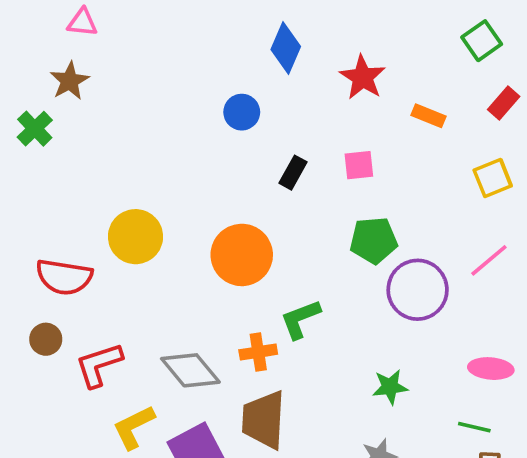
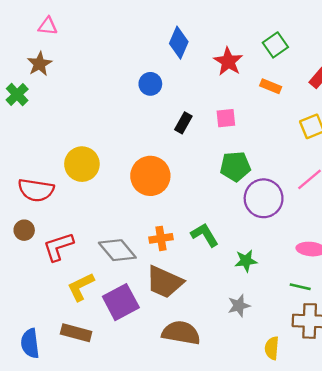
green square: (482, 41) -> (275, 45), moved
green L-shape: (300, 319) -> (205, 235), moved, turned 80
brown trapezoid: (264, 420) -> (165, 282), turned -69

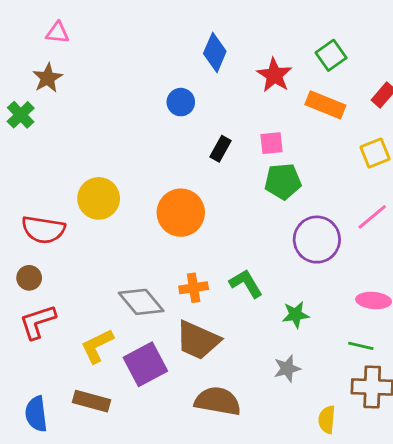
orange rectangle: (271, 86) -> (325, 105), size x1.5
green pentagon: (235, 166) -> (283, 181), moved
red L-shape: (58, 247) -> (38, 322), moved

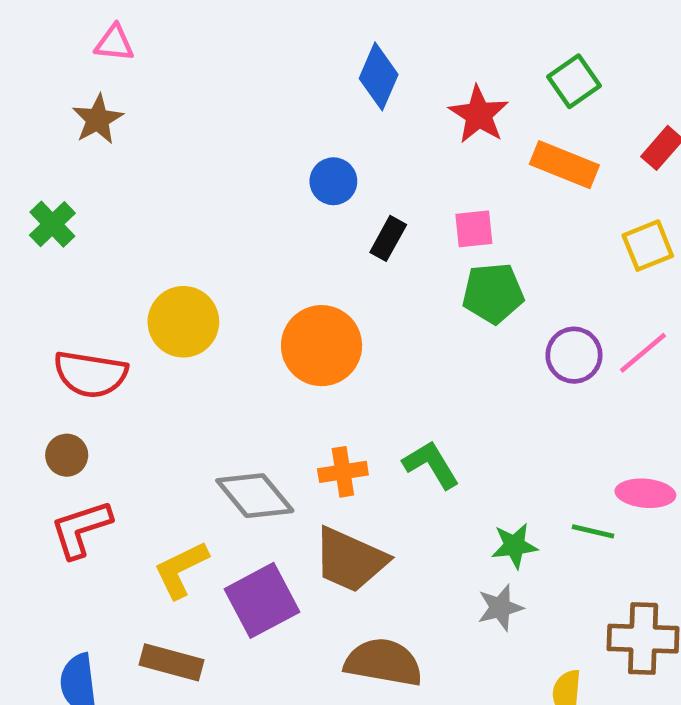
blue circle: (181, 102) -> (333, 181), moved
green cross: (21, 115) -> (52, 224), moved
purple circle: (317, 240) -> (574, 355), moved, size x0.7
green star: (296, 315) -> (514, 546), moved
green line: (361, 346) -> (593, 531), moved

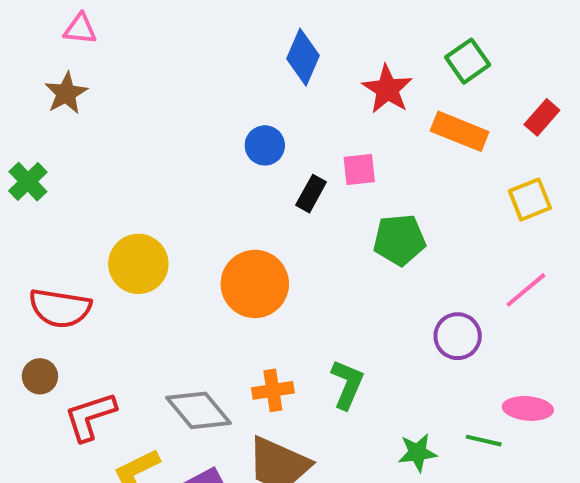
pink square: (474, 229) -> (359, 170), moved
purple circle: (574, 355) -> (458, 336), moved
green L-shape: (431, 465) -> (347, 384), turned 54
red L-shape: (81, 529) -> (90, 416), moved

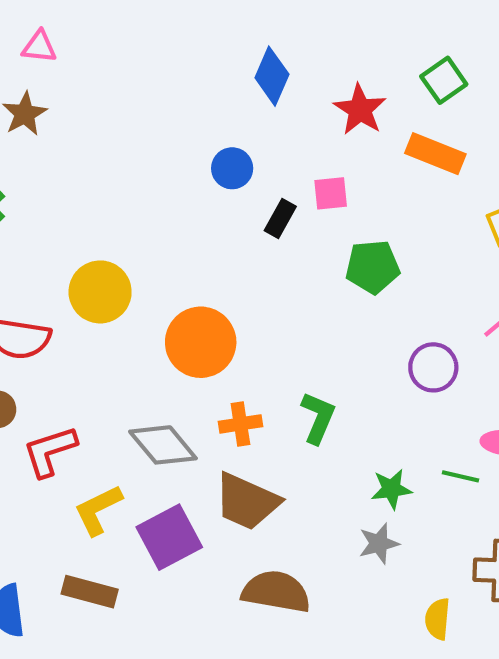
orange circle: (255, 284) -> (201, 342), moved

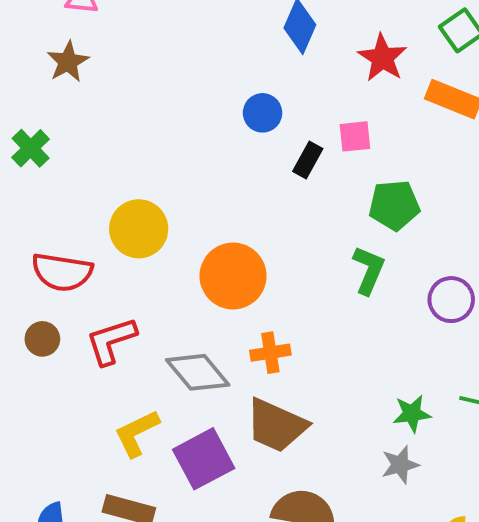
green L-shape: (318, 418) -> (369, 270), moved
red L-shape: (50, 451) -> (111, 341), moved

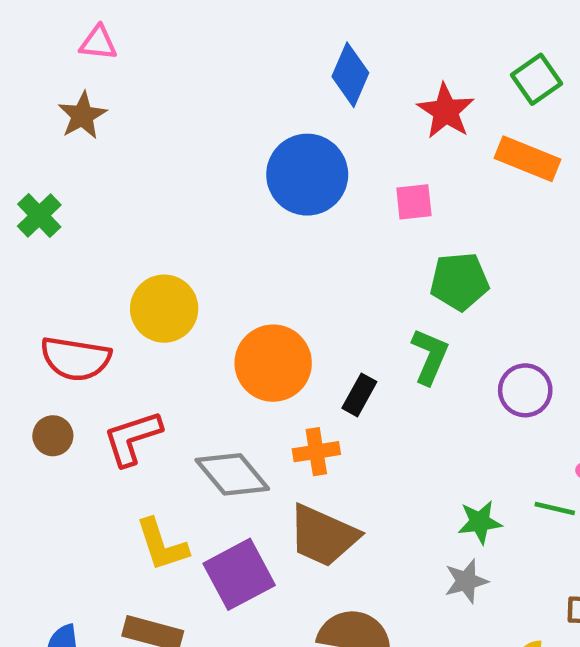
blue circle: (263, 113) -> (307, 175), size x1.8
black rectangle: (308, 160) -> (359, 395), moved
yellow L-shape: (137, 433) -> (162, 545), turned -82

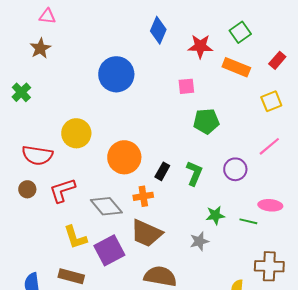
red star: (446, 111) -> (200, 46), turned -30
blue circle: (307, 175) -> (116, 74), moved
green L-shape: (430, 356) -> (194, 173), moved
green star: (480, 522) -> (215, 215), moved
gray star: (466, 581) -> (199, 241), moved

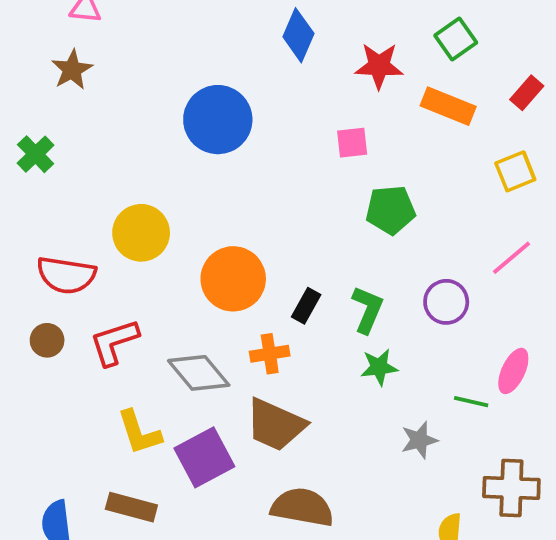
pink ellipse: (270, 205) -> (513, 371), turned -70
green star: (215, 215) -> (379, 367), moved
gray star: (199, 241) -> (419, 440), moved

